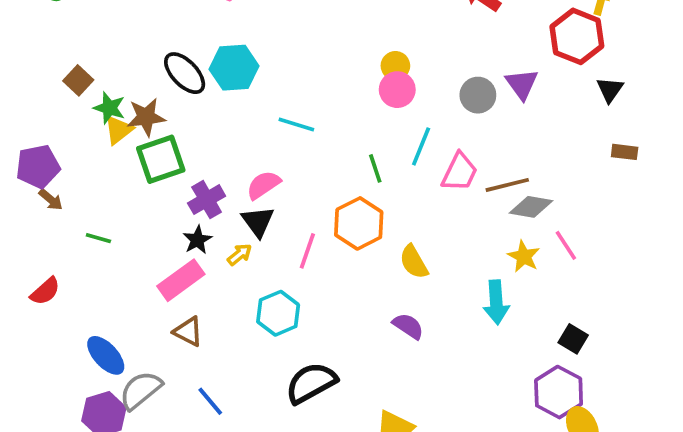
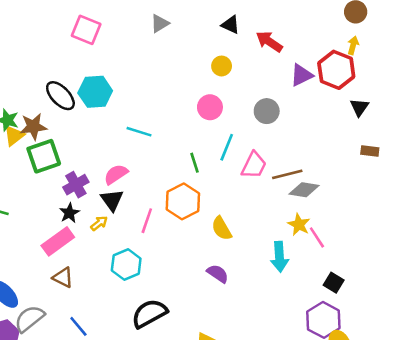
yellow circle: (395, 66) -> (222, 66), moved
purple triangle: (522, 84) -> (301, 75), moved, turned 40
pink line: (566, 245) -> (317, 237), moved

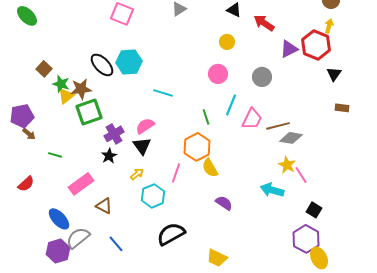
pink line: (147, 221) -> (176, 173), moved
yellow arrow: (99, 223) -> (137, 174), moved
yellow semicircle: (222, 228) -> (210, 168), moved
pink rectangle: (58, 241) -> (81, 184), moved
cyan arrow: (280, 257) -> (272, 190), turned 110

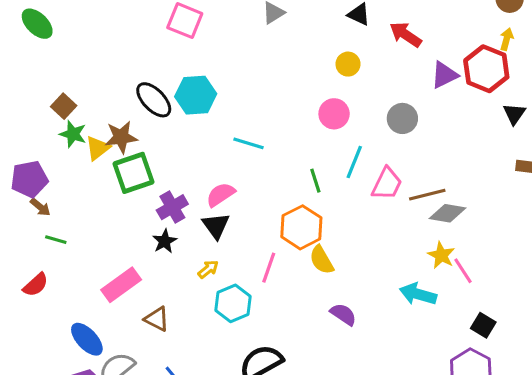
green star: (61, 84) -> (73, 134), moved
green line: (55, 155) -> (56, 240), moved

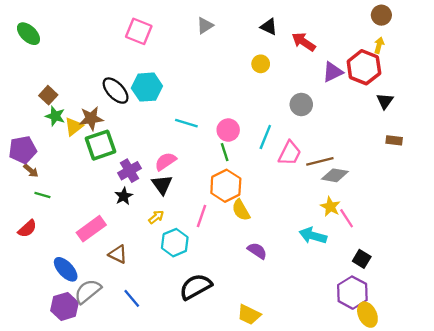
pink circle: (334, 114) -> (228, 130), moved
green line: (315, 181) -> (225, 152), moved

